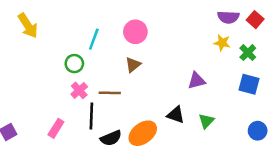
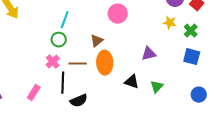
pink circle: (135, 32) -> (118, 14), moved
green circle: (74, 64) -> (59, 40), moved
orange ellipse: (143, 133) -> (105, 63), moved, turned -55

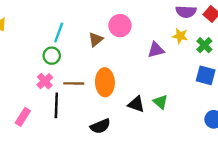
brown triangle: (97, 41) -> (96, 39), moved
purple triangle: (149, 54) -> (156, 50), moved
green triangle: (157, 87) -> (160, 102), moved, turned -32
black semicircle: (79, 101) -> (100, 126), moved

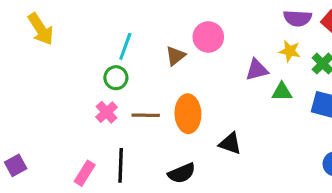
green triangle: (160, 102) -> (282, 92), moved, turned -42
black line: (56, 105) -> (121, 165), moved
pink rectangle: (23, 117) -> (85, 173), moved

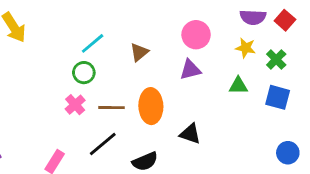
pink circle: (208, 37) -> (196, 35), moved
cyan line: (125, 46) -> (93, 43), turned 30
purple triangle: (257, 70) -> (190, 70), moved
black line: (121, 165) -> (103, 144), moved, turned 48

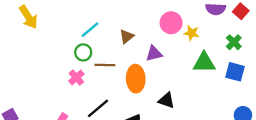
yellow star: (246, 48) -> (192, 33), moved
purple triangle: (190, 70) -> (154, 54), moved
green triangle: (238, 86) -> (204, 63), size x1.5
brown line: (112, 108) -> (105, 65), moved

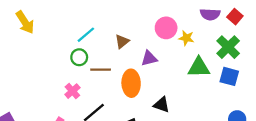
green cross: (234, 42) -> (228, 47), size x1.5
pink cross: (76, 78) -> (72, 91), moved

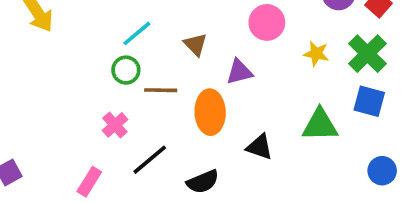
yellow star: (186, 38) -> (316, 54), moved
brown triangle: (122, 41) -> (195, 44), turned -35
green triangle: (199, 67) -> (320, 125), moved

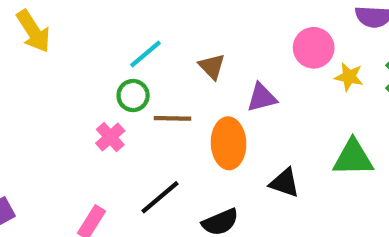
pink circle: (267, 22) -> (314, 48), moved
pink cross: (115, 125) -> (110, 137), moved

